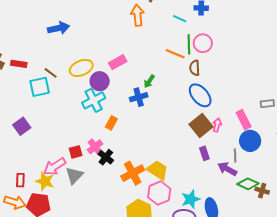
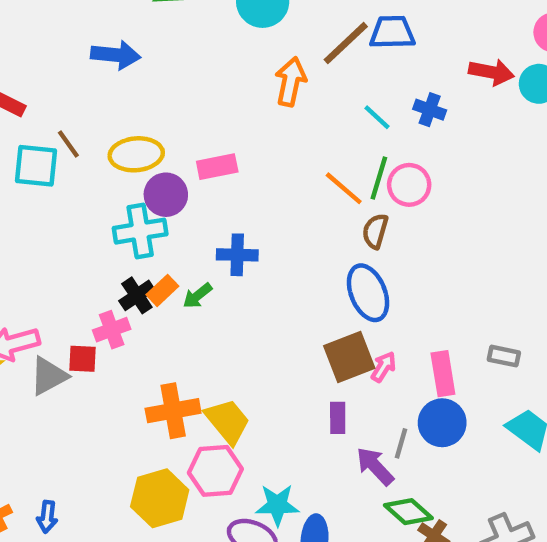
green arrow: (149, 81) -> (197, 296), moved
red square: (76, 152) -> (83, 359), moved
black cross: (106, 157) -> (137, 295), moved

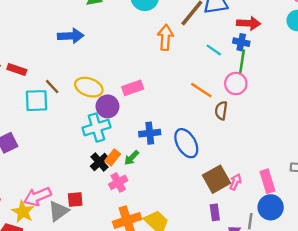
red arrow: (491, 72) -> (249, 23), moved
yellow ellipse: (136, 154) -> (89, 87), turned 32
green line: (379, 178) -> (242, 61), moved
blue ellipse: (368, 293) -> (186, 143), moved
pink cross: (112, 330) -> (118, 182), moved

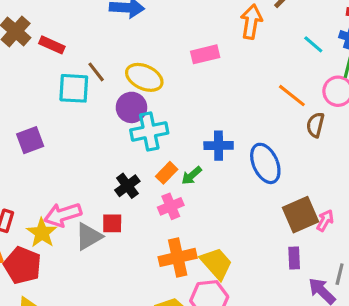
pink rectangle: (133, 88) -> (205, 54), moved
purple circle: (107, 106) -> (131, 107), moved
black cross: (100, 162) -> (127, 186), moved

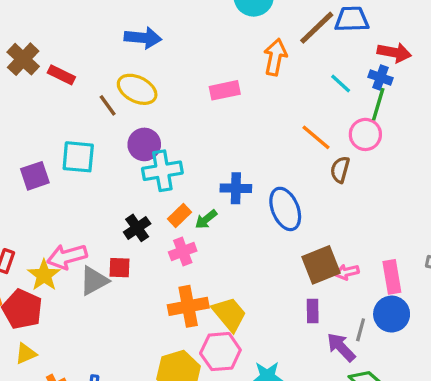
yellow ellipse: (144, 77) -> (137, 89), moved
cyan square: (74, 88) -> (78, 157), moved
pink arrow: (325, 220) -> (347, 272), turned -135

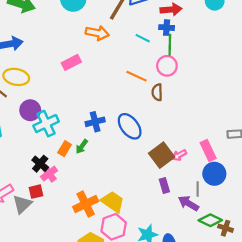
orange arrow: (275, 57) -> (97, 33), turned 105
pink cross: (183, 251) -> (49, 174), moved

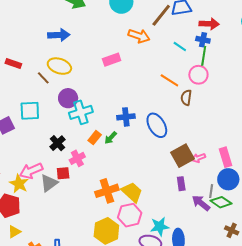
black cross: (40, 164) -> (57, 143), moved
green diamond: (210, 220) -> (221, 202), moved

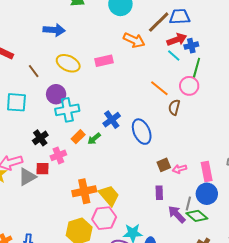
red arrow: (209, 24) -> (177, 40), moved, turned -30
blue cross: (203, 40) -> (191, 46), moved, turned -32
yellow ellipse: (59, 66) -> (68, 63), moved
blue cross: (126, 117) -> (112, 120), turned -36
brown square: (182, 156) -> (164, 165), size x0.6

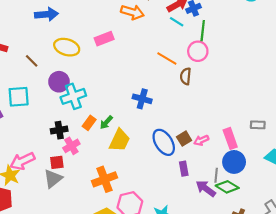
blue cross: (112, 120) -> (142, 99), moved, turned -30
blue ellipse: (142, 132) -> (164, 142), moved
black cross: (40, 138) -> (59, 130), moved, turned 35
gray triangle: (27, 177) -> (53, 179), moved
yellow trapezoid: (109, 195) -> (120, 140), moved, turned 75

